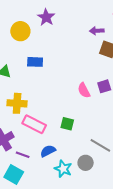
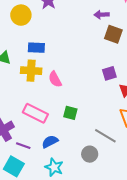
pink semicircle: (84, 90) -> (55, 79), moved
yellow cross: (17, 103) -> (31, 71), moved
cyan star: (63, 169) -> (54, 167), moved

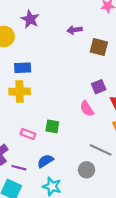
purple arrow: (102, 15) -> (75, 30), moved
pink semicircle: (55, 79) -> (87, 109), moved
pink rectangle: (35, 113) -> (28, 134), size x0.6
green square: (70, 113) -> (52, 126), moved

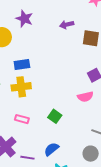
pink semicircle: (87, 109) -> (85, 97), turned -63
green square: (52, 126) -> (55, 116), turned 32
pink rectangle: (28, 134) -> (22, 119), moved

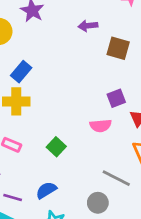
blue rectangle: (22, 64) -> (21, 72), turned -49

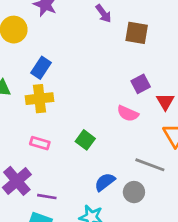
purple arrow: (88, 26) -> (104, 14), turned -114
pink semicircle: (101, 126) -> (128, 113), turned 35
blue semicircle: (46, 190) -> (105, 182), moved

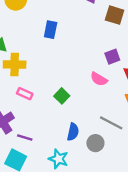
blue rectangle: (41, 68) -> (51, 30), moved, turned -30
yellow cross: (39, 99) -> (15, 64), moved
blue semicircle: (105, 182) -> (73, 132), turned 132

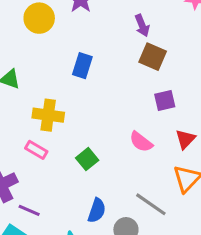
brown square: (115, 15) -> (153, 57), moved
purple square: (112, 57) -> (165, 101), moved
yellow cross: (15, 64) -> (48, 115), moved

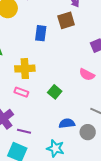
brown square: (153, 57) -> (66, 20), moved, turned -30
blue semicircle: (97, 210) -> (67, 123), turned -105

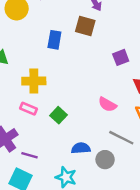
brown square: (66, 20) -> (85, 26), turned 30
pink semicircle: (87, 75) -> (107, 104), moved
green square: (55, 92) -> (59, 115), moved

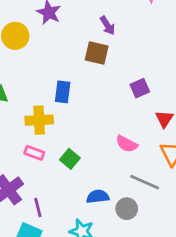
blue rectangle: (54, 40) -> (63, 92), moved
purple line: (30, 155) -> (38, 208), turned 63

